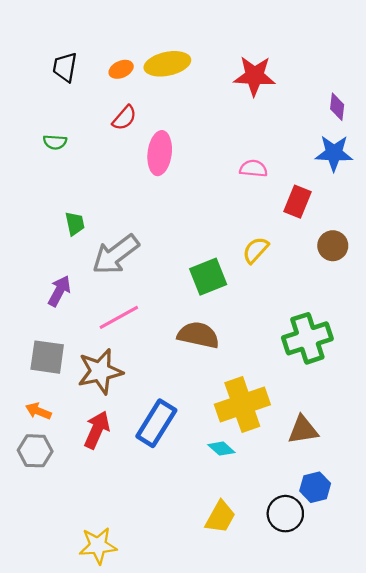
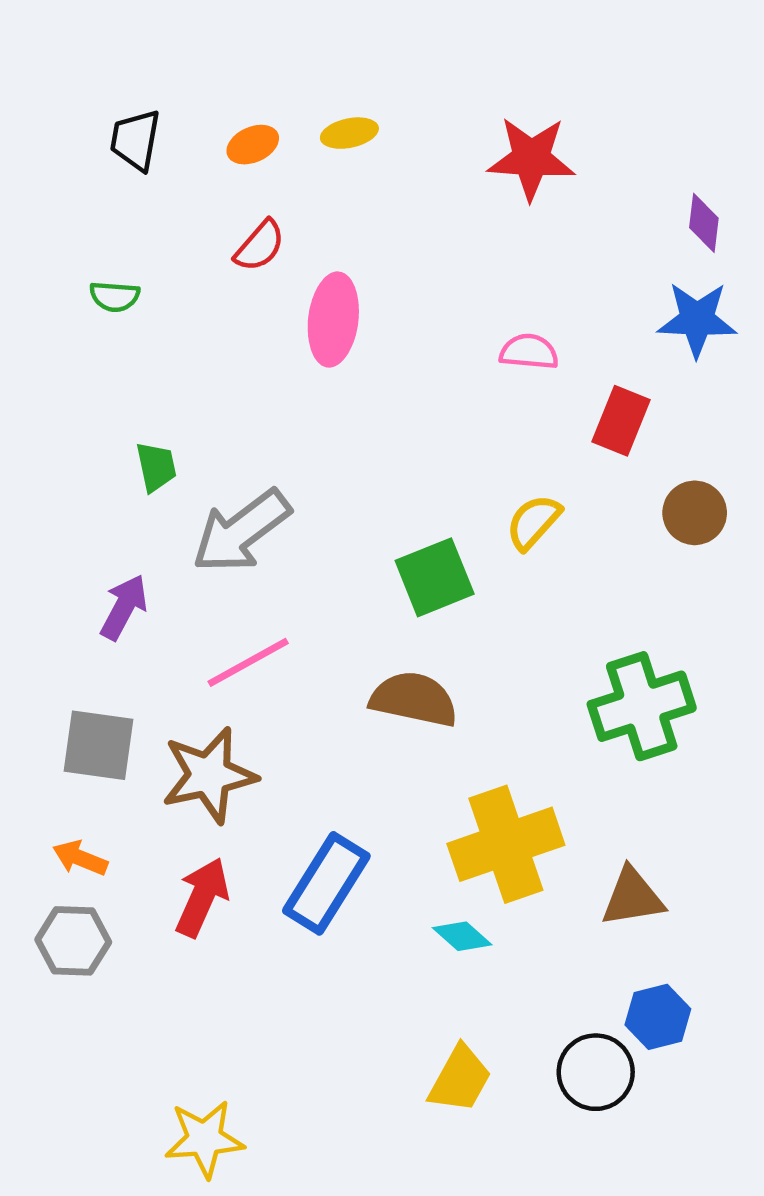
yellow ellipse: (167, 64) -> (349, 133), size x0.6

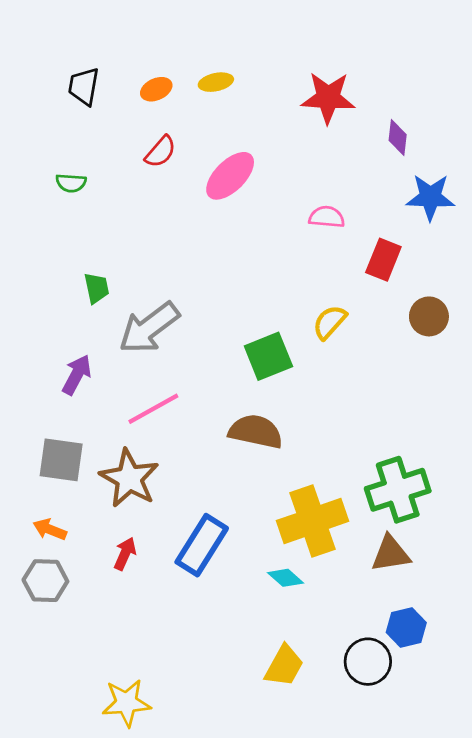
purple diamond: (704, 223) -> (398, 137), moved
pink ellipse: (333, 320) -> (230, 176), moved, turned 38
green cross: (642, 706) -> (398, 490), moved
brown star: (209, 775) -> (129, 478), turned -30
red arrow: (202, 897) -> (125, 554), size x0.7

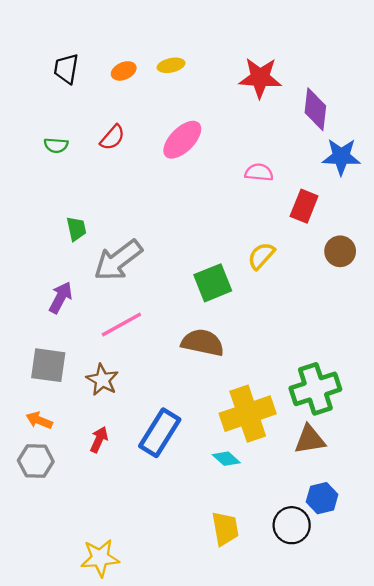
purple diamond: (398, 137) -> (315, 109), size x1.5
red semicircle: (160, 152) -> (112, 137), moved
brown star: (129, 478) -> (102, 380), size x0.7
yellow trapezoid: (284, 666) -> (225, 529), turned -39

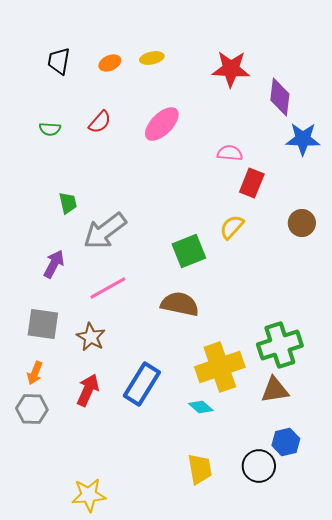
red rectangle: (304, 206) -> (252, 183), moved
orange arrow: (39, 420) -> (35, 373), turned -90
red arrow: (99, 440) -> (88, 390), size x1.4

